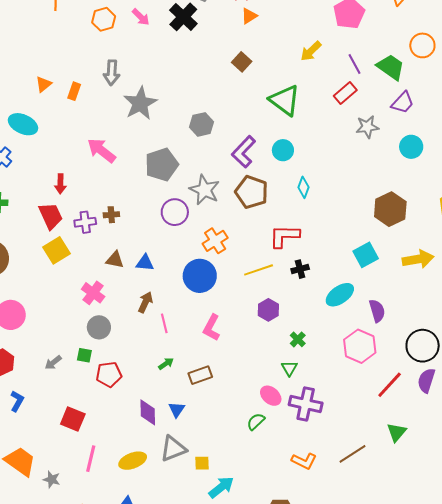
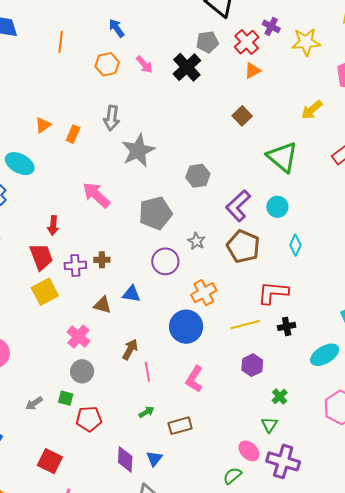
gray star: (204, 190) -> (196, 241), size x0.6
blue triangle: (145, 263) -> (131, 294), moved

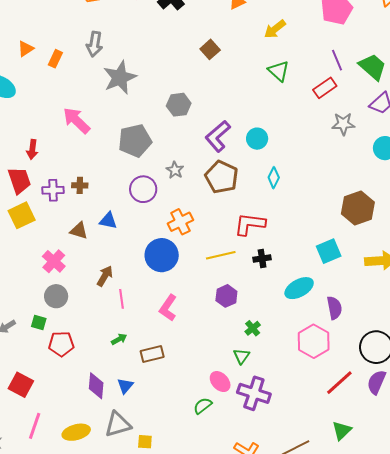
yellow arrow: (312, 110) -> (275, 29), moved
brown square: (242, 116) -> (210, 49), moved
green triangle: (282, 157) -> (279, 71), moved, size x0.7

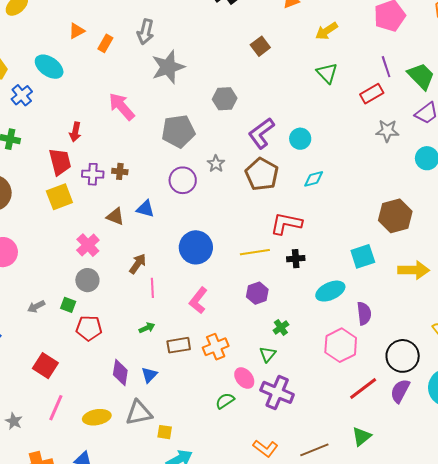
cyan diamond: (274, 178) -> (314, 179), turned 45
orange cross: (180, 222) -> (216, 347), moved

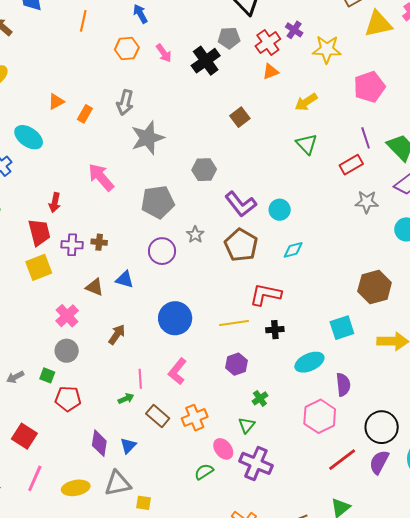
purple L-shape: (261, 133) -> (241, 204), turned -92
pink line: (152, 288) -> (140, 379), moved
brown rectangle: (179, 345) -> (158, 416), turned 50

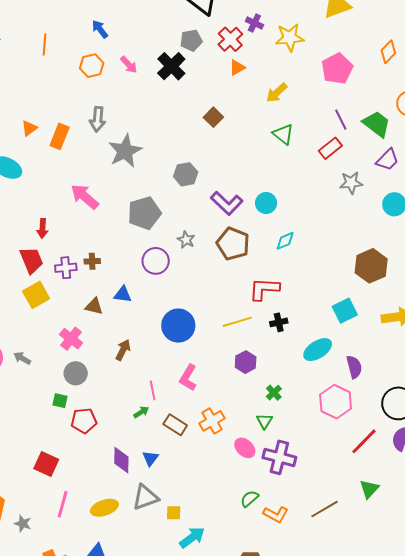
orange rectangle: (85, 114) -> (60, 136), size x1.4
gray arrow: (15, 377) -> (22, 358), moved, turned 66
green semicircle: (204, 472) -> (249, 499), moved

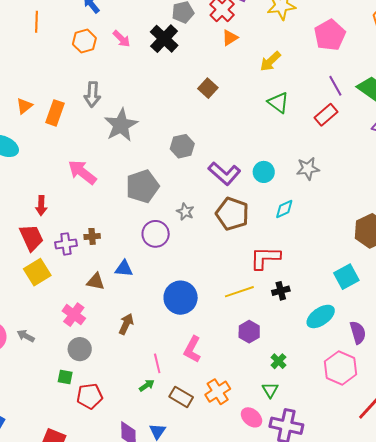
gray star: (351, 183) -> (308, 169), moved

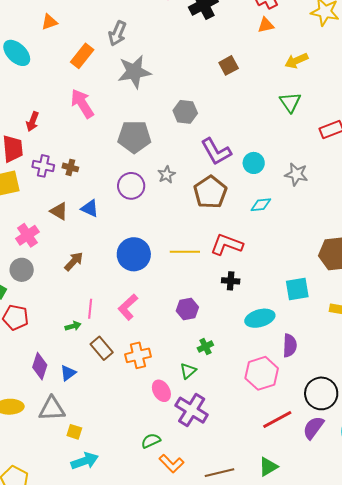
orange rectangle: (55, 113) -> (82, 56), moved
yellow line: (239, 292) -> (185, 252), moved

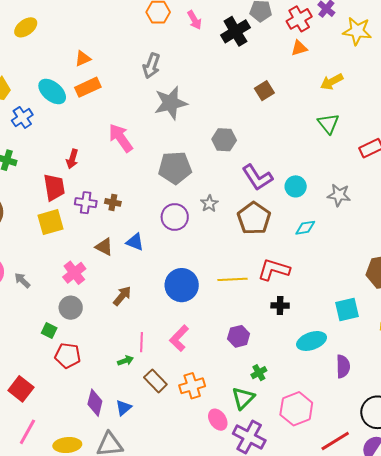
orange rectangle: (82, 56) -> (88, 87), moved, turned 30
green triangle: (188, 371) -> (243, 398), size x1.4
pink hexagon: (262, 373) -> (296, 409), moved

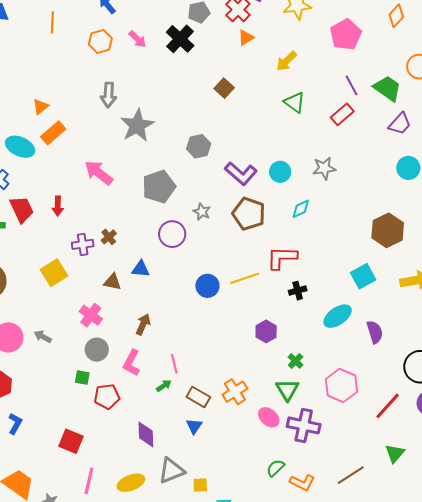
red trapezoid: (54, 187) -> (22, 209), moved
brown cross: (113, 202) -> (109, 237), turned -35
blue circle: (182, 285) -> (207, 286), moved, size x0.7
pink L-shape: (179, 338) -> (131, 363), moved
blue triangle: (124, 408) -> (194, 426), moved

